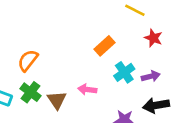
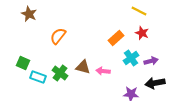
red star: (153, 38) -> (142, 33), moved
orange semicircle: (28, 60) -> (58, 36), moved
brown triangle: (57, 100) -> (83, 67), moved, turned -42

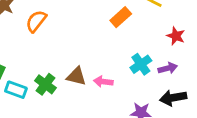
red star: (142, 33) -> (176, 36), moved
orange semicircle: (58, 36) -> (36, 21), moved
orange rectangle: (116, 38) -> (121, 17), moved

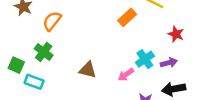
pink arrow: (103, 82) -> (126, 75), moved, turned -42
green cross: (45, 84) -> (44, 52), moved

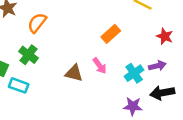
orange rectangle: (127, 17) -> (111, 34), moved
cyan cross: (145, 59) -> (134, 73), moved
pink arrow: (126, 75) -> (100, 66), moved, turned -91

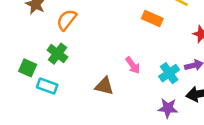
orange rectangle: (111, 34) -> (152, 19), moved, turned 66
brown triangle: (74, 73) -> (104, 86), moved

